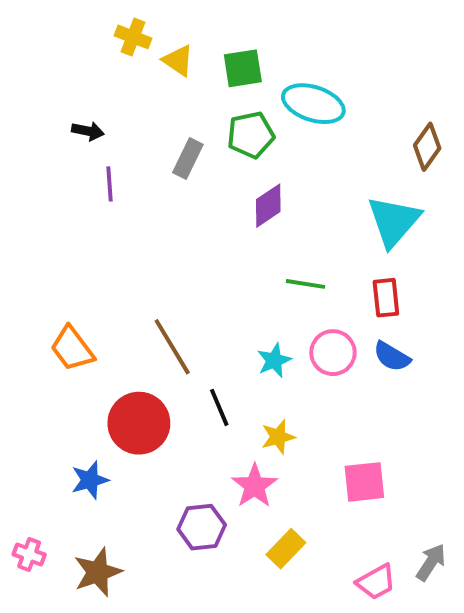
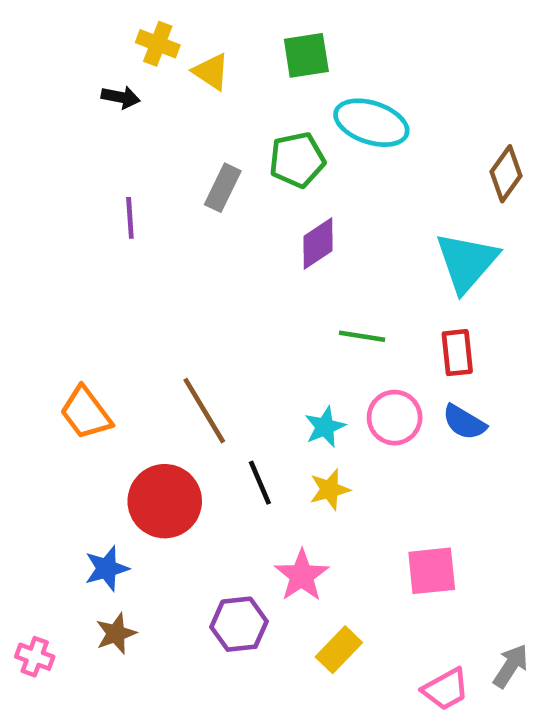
green square: (243, 68) -> (306, 55), moved
black arrow: (88, 131) -> (121, 97), moved
yellow star: (278, 437) -> (330, 490), moved
brown star: (98, 572) -> (116, 633), moved, size x0.7

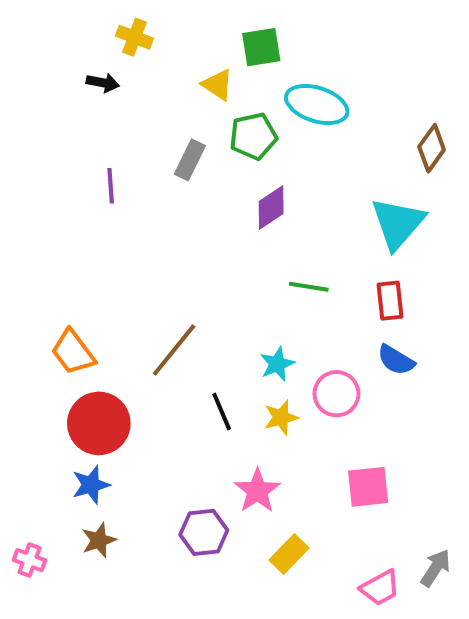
yellow triangle: (211, 72) -> (218, 85), moved
brown line: (204, 411) -> (174, 350), turned 70
pink circle: (395, 418) -> (337, 394), moved
red circle: (165, 501) -> (99, 423), moved

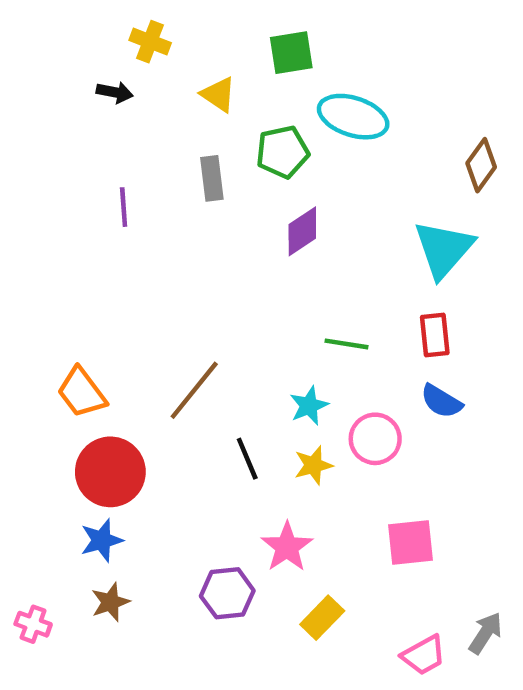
yellow triangle: (218, 85) -> (218, 95), moved
gray rectangle: (190, 160) -> (212, 178), turned -33
green line: (309, 287) -> (346, 344), moved

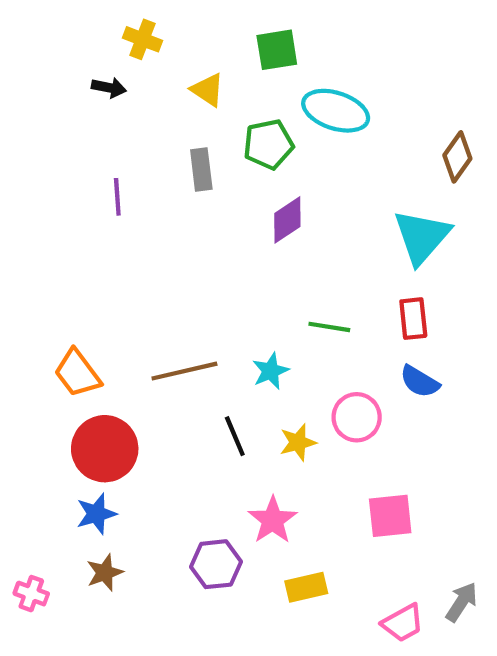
brown line: (194, 390) -> (184, 371), turned 38
cyan star: (309, 406) -> (271, 371), moved
yellow rectangle: (322, 618) -> (306, 587), turned 33

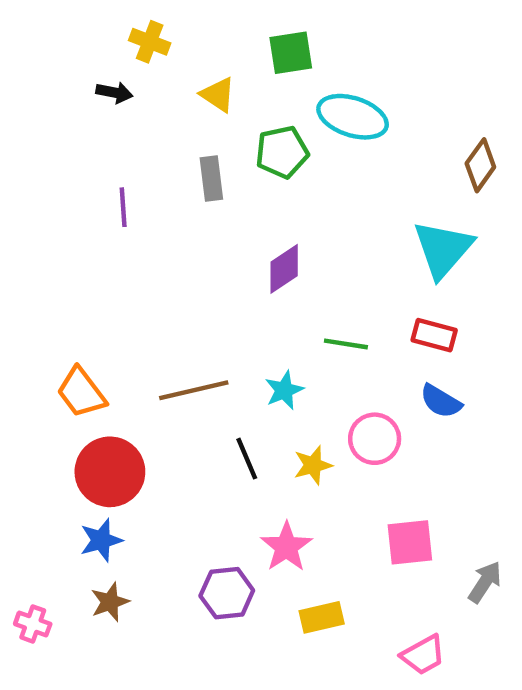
purple diamond: (287, 220) -> (284, 269), moved
red rectangle: (413, 319) -> (434, 335), turned -69
gray arrow: (462, 602) -> (485, 582), moved

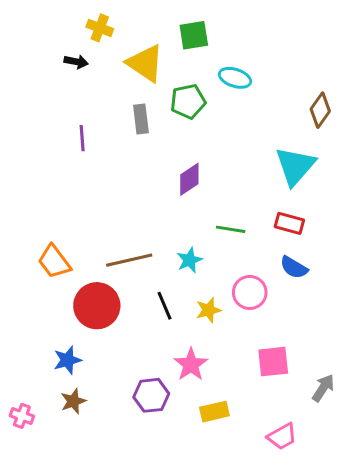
yellow triangle: (218, 95) -> (145, 63), size x1.6
cyan ellipse: (353, 117) -> (235, 78), size x0.7
red circle: (110, 472) -> (97, 306), moved

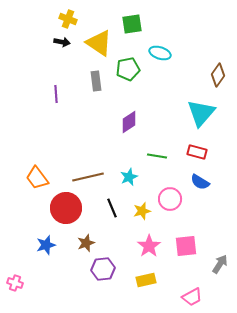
black arrow: (76, 62) -> (62, 42), moved
pink star: (191, 364) -> (149, 246), moved
brown star: (73, 401) -> (86, 243), moved

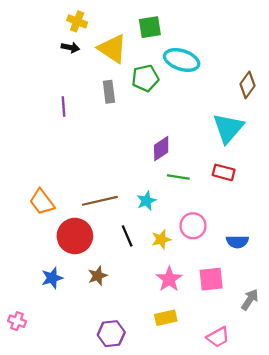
cyan ellipse: (160, 53) -> (182, 60), size x1.4
purple diamond: (129, 122) -> (161, 149), moved
blue semicircle: (200, 182) -> (237, 242), moved, turned -30
purple hexagon: (103, 269) -> (111, 334), moved

